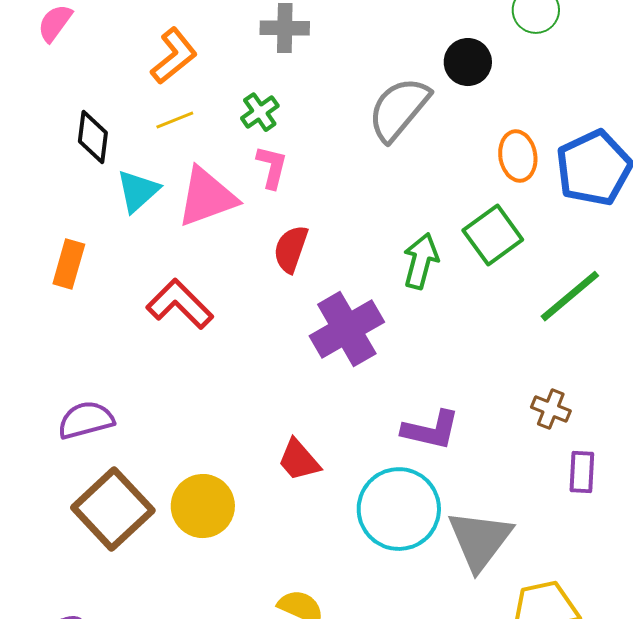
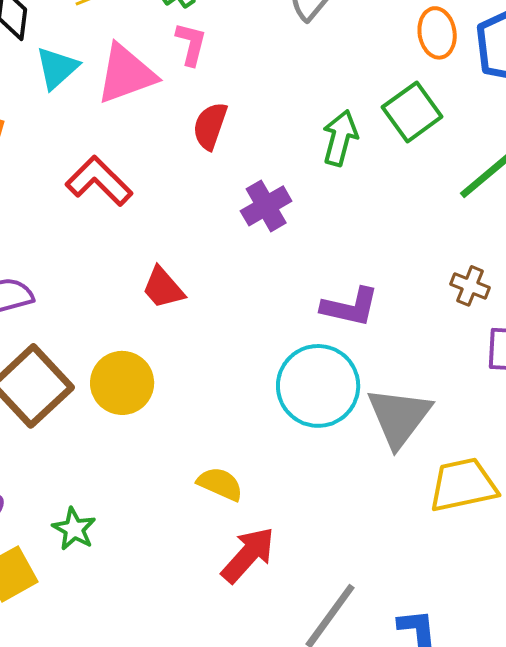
purple cross: (347, 329) -> (266, 206), size x0.7
red trapezoid: (299, 460) -> (163, 288), moved

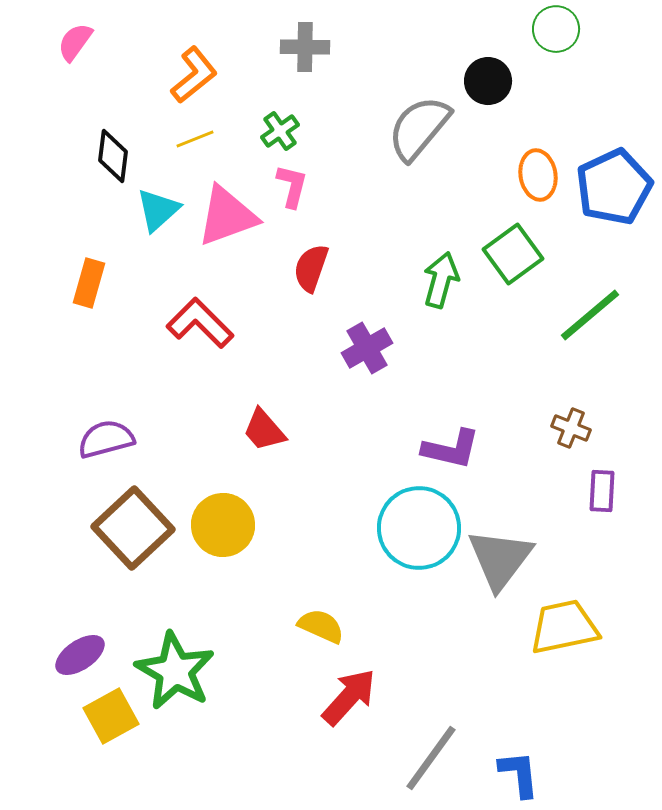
green star: (74, 529) -> (175, 671), size x1.8

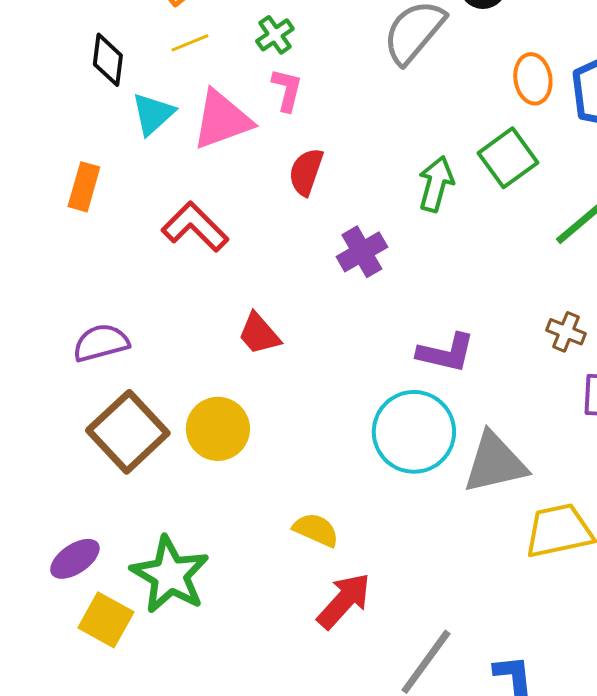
gray triangle: (500, 559) -> (495, 463), turned 40
yellow square: (111, 716) -> (106, 620), turned -32

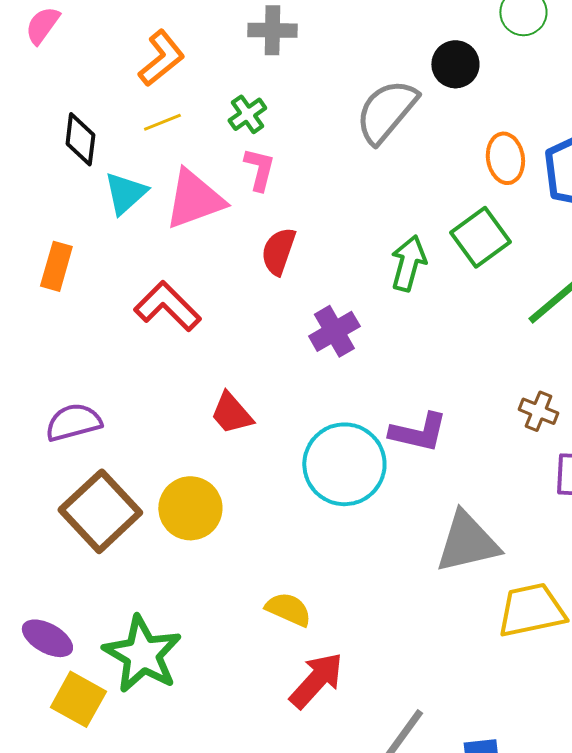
cyan circle: (414, 432) -> (344, 464), moved
purple ellipse: (75, 559) -> (47, 638), turned 63

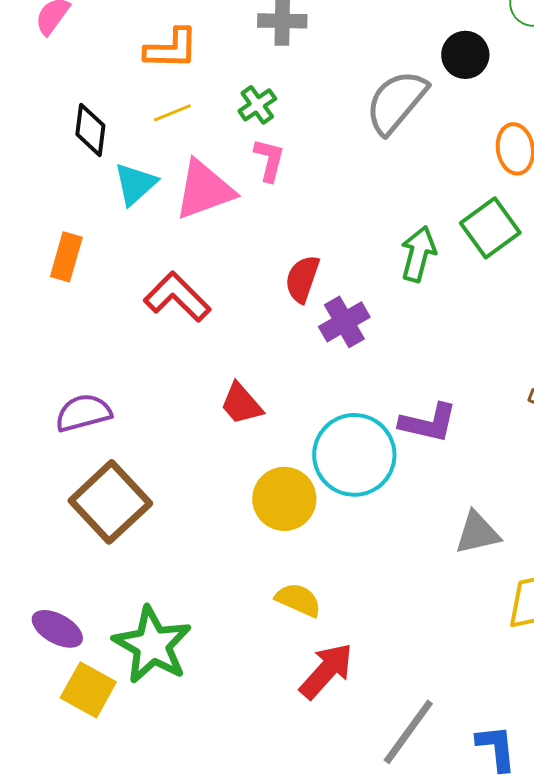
orange L-shape: (161, 58) -> (171, 49), turned 40
red semicircle: (278, 251) -> (302, 279), moved
yellow circle: (190, 508) -> (284, 499), moved
gray triangle: (467, 542) -> (477, 533), size x0.7

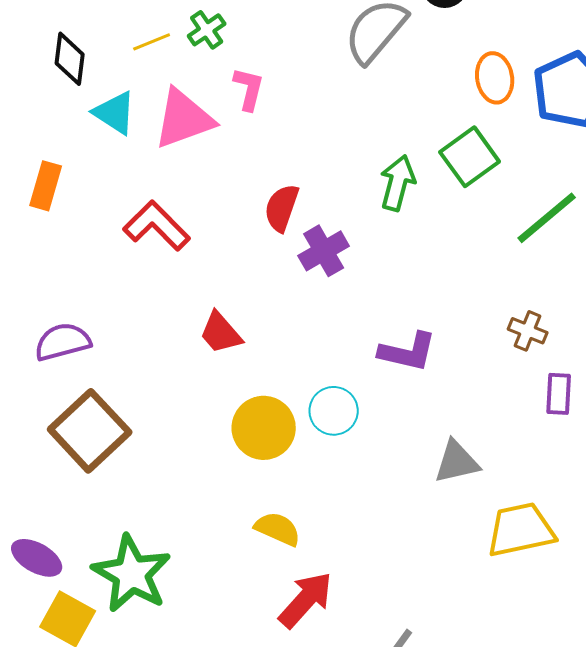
green cross: (257, 105) -> (207, 30), moved
cyan triangle: (135, 184) -> (115, 113), turned -45
cyan circle: (354, 455) -> (334, 411), moved, size x0.6

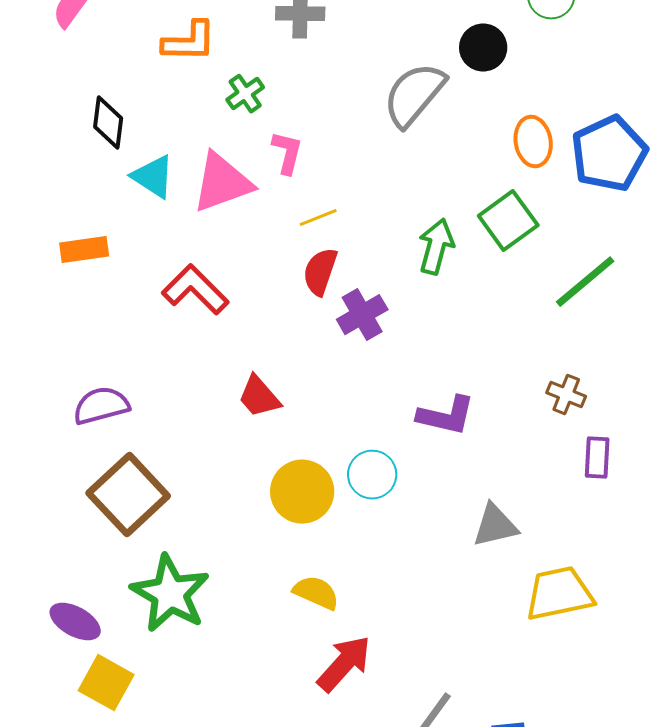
yellow line: (152, 42) -> (318, 218), moved
orange rectangle: (46, 186) -> (84, 250), turned 66
green star: (132, 574) -> (170, 594), moved

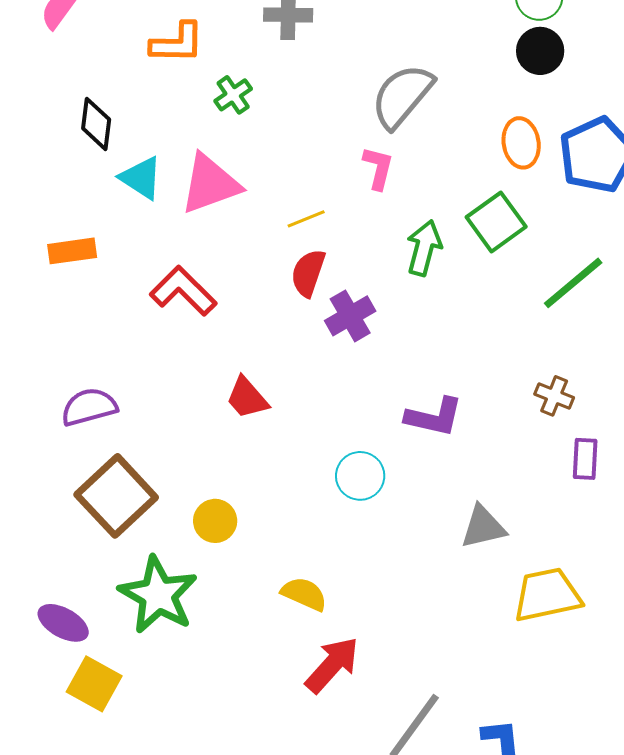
black circle: (483, 48) -> (540, 51), moved
pink L-shape: (287, 153) -> (378, 168), moved
yellow circle: (302, 492) -> (215, 521), moved, size x0.7

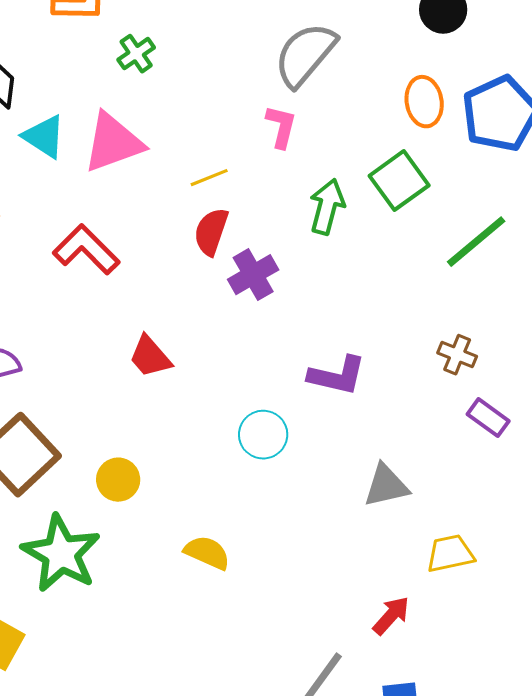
purple rectangle: (585, 459) -> (488, 418), turned -57
yellow trapezoid: (547, 595) -> (450, 554), size x0.7
red arrow: (332, 665) -> (391, 616), moved, size x0.7

